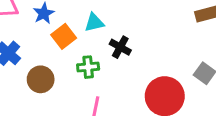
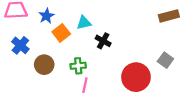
green cross: (88, 67) -> (78, 66), moved

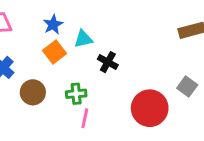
blue star: (46, 16) -> (53, 25), moved

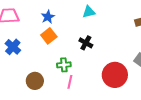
cyan triangle: (83, 39) -> (89, 12), moved
brown circle: (33, 92) -> (35, 81), moved

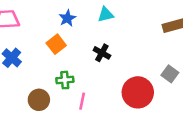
blue star: (48, 17) -> (67, 18), moved
green cross: (64, 65) -> (65, 80), moved

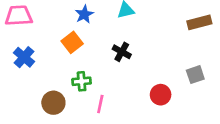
gray square: (170, 74) -> (195, 75), turned 35
red circle: (138, 92) -> (161, 95), size x0.6

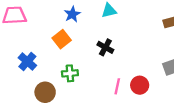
blue cross: (24, 57) -> (27, 62), moved
pink line: (100, 104) -> (117, 86), moved

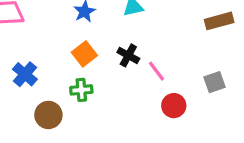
orange square: (62, 39) -> (84, 54), moved
pink line: (117, 86) -> (157, 71), moved, turned -49

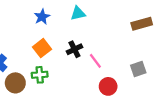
black cross: (128, 55) -> (74, 49), turned 35
brown circle: (48, 115) -> (15, 83), moved

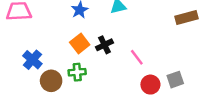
black cross: (74, 49) -> (104, 45), moved
gray square: (138, 69) -> (175, 80), moved

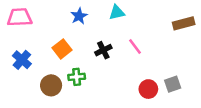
orange square: (80, 44) -> (62, 49), moved
pink line: (137, 57) -> (135, 46), moved
blue cross: (32, 60) -> (22, 60), moved

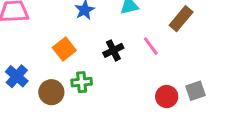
brown rectangle: (184, 23) -> (181, 19), moved, turned -35
blue cross: (22, 60) -> (17, 76), moved

